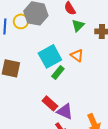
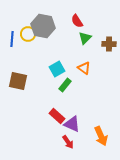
cyan square: (50, 56) -> (57, 69), size x0.7

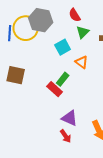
yellow circle: (28, 34) -> (26, 28), size x1.6
cyan square: (57, 69) -> (63, 47), moved
red rectangle: (57, 116) -> (55, 89), moved

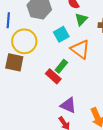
yellow circle: (26, 28) -> (24, 41), moved
orange triangle: (82, 62) -> (80, 49), size x1.5

